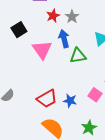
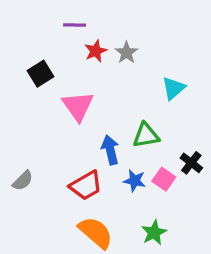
blue arrow: (64, 39) -> (110, 150), moved
green triangle: (78, 56) -> (146, 135), moved
blue star: (70, 101) -> (135, 181), moved

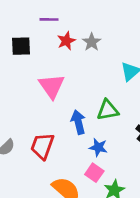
black square: (41, 74) -> (21, 46), moved, turned 30
pink square: (164, 179) -> (94, 173), moved
red trapezoid: (86, 186) -> (42, 146), moved, turned 140

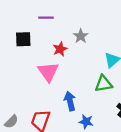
red star: (66, 41) -> (60, 49), moved
green triangle: (108, 110) -> (103, 84), moved

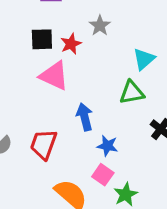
black square: (23, 39) -> (42, 39), moved
pink triangle: (48, 72) -> (54, 76), turned -30

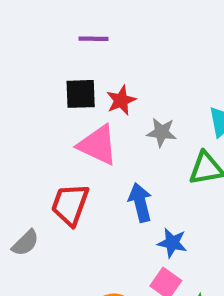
gray star: (100, 26) -> (162, 132), moved, turned -30
red trapezoid: (44, 144) -> (70, 205), moved

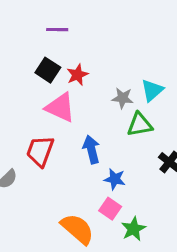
black square: (81, 94) -> (48, 70), turned 35
gray star: (162, 132) -> (123, 98), moved

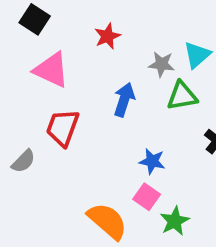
black square: (48, 70) -> (35, 19), moved
pink triangle: (60, 107) -> (51, 70), moved
blue arrow: (91, 149) -> (124, 100), moved, turned 32

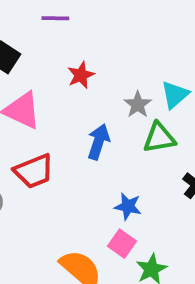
gray star: (162, 64) -> (138, 105), turned 30
red trapezoid: (63, 128) -> (34, 171), turned -132

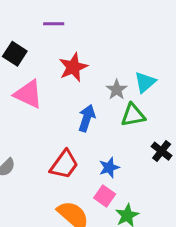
red star: (81, 75) -> (73, 67), size x1.4
red trapezoid: (34, 171) -> (64, 165), moved, turned -32
blue star: (128, 206) -> (109, 168), turned -30

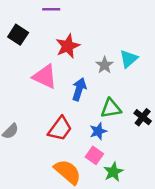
pink triangle: (28, 94) -> (45, 77), moved
green triangle: (133, 115) -> (111, 108), moved

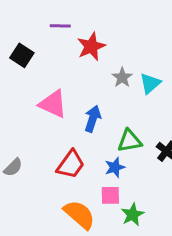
red star: (68, 46) -> (91, 47), moved
gray star: (105, 65) -> (122, 77), moved
pink square: (94, 155) -> (110, 195), turned -36

